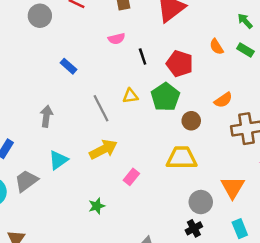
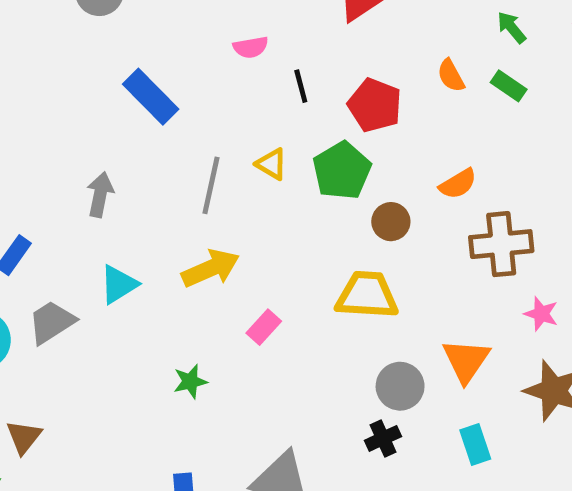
blue rectangle: (69, 66) -> (151, 97), size x1.6
yellow triangle: (130, 96) -> (272, 164), turned 35
gray line: (101, 108) -> (211, 185), turned 36

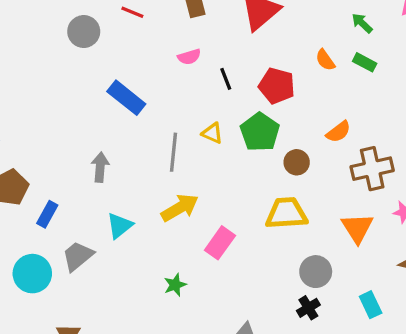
pink rectangle: (264, 327) -> (220, 243), size x1.4
orange triangle: (466, 361) -> (357, 228), moved

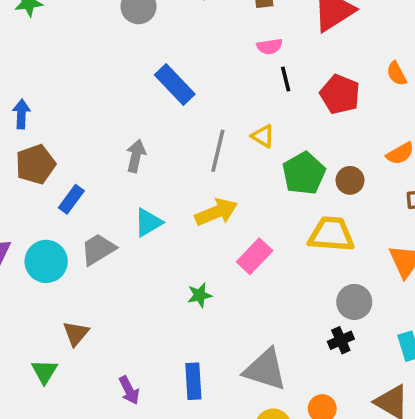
pink semicircle: (189, 57) -> (269, 46), moved
green pentagon: (260, 132) -> (304, 173), moved

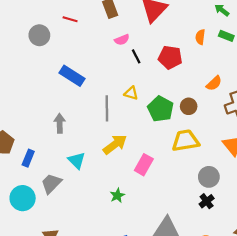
orange semicircle: (397, 74) -> (200, 37), turned 48
cyan triangle: (148, 222) -> (77, 160), turned -30

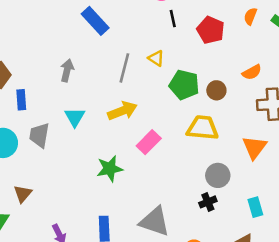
green pentagon: (161, 109) -> (184, 85), turned -30
blue rectangle: (28, 158) -> (21, 100), turned -42
gray trapezoid: (51, 183) -> (39, 135), turned -50
green star: (117, 195) -> (110, 169), size x1.5

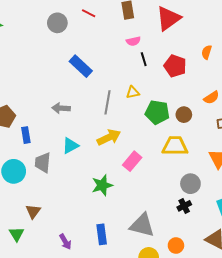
yellow triangle: (156, 58) -> (133, 92), turned -40
gray arrow: (67, 70) -> (61, 108), turned -96
cyan triangle: (75, 117) -> (70, 146), turned 36

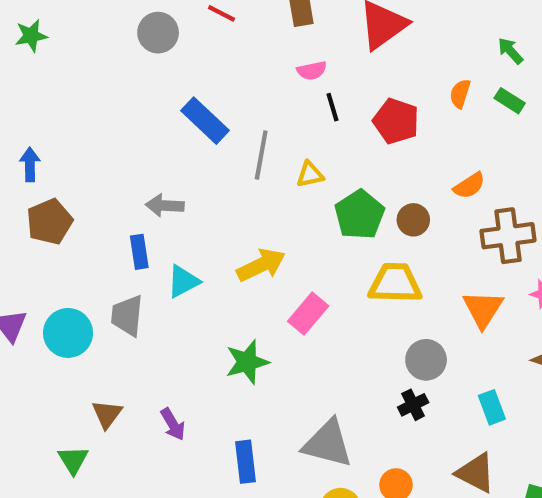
gray line: (108, 102) -> (261, 155), moved
green pentagon: (157, 112) -> (360, 215), turned 30
blue rectangle: (26, 135) -> (139, 252), moved
purple arrow: (65, 242) -> (173, 424), moved

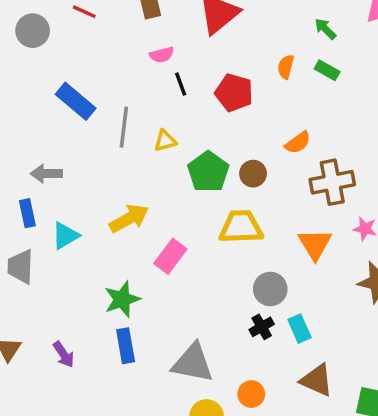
cyan rectangle: (492, 407) -> (300, 329), moved
blue rectangle: (246, 462) -> (126, 346), moved

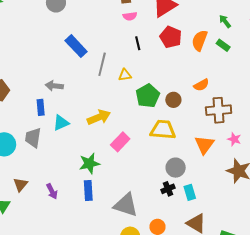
pink semicircle: (162, 55) -> (130, 16), moved
orange semicircle: (286, 67) -> (200, 40), size x1.5
red pentagon: (234, 93) -> (171, 37), moved

